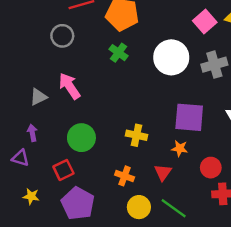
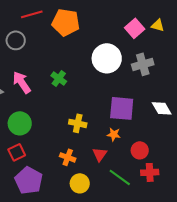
green cross: (119, 53) -> (59, 78), moved
green circle: (81, 138) -> (20, 123), moved
green line: (174, 208) -> (120, 177), moved

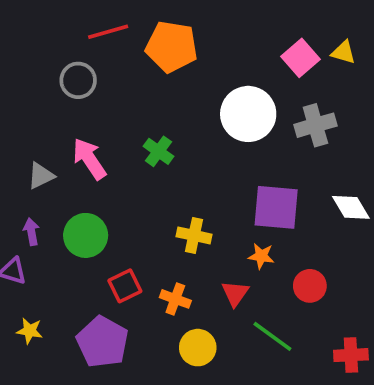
red square: (17, 152) -> (125, 286), moved
red cross: (150, 172) -> (351, 355), moved

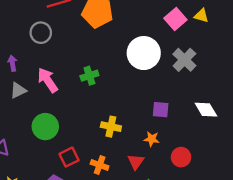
gray cross: (315, 125) -> (184, 60), turned -30
green cross: (158, 151) -> (89, 76), turned 36
purple square: (276, 207) -> (161, 110), size x0.6
purple arrow: (31, 232) -> (12, 63), moved

